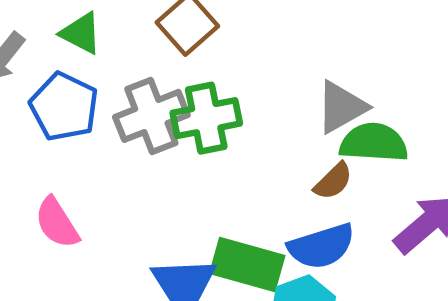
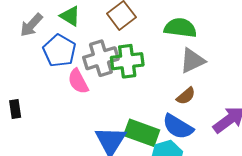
green semicircle: (374, 143) -> (180, 28), moved
pink semicircle: (57, 223) -> (78, 81), moved
blue semicircle: (321, 246) -> (178, 127), turned 44

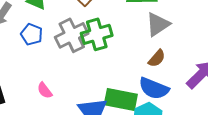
blue pentagon: (59, 51) -> (32, 34), size x0.7
pink semicircle: (78, 81) -> (45, 90), moved, size x0.7

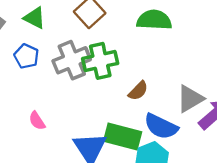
gray triangle: (158, 24) -> (190, 99), moved
brown semicircle: (157, 58) -> (138, 91), moved

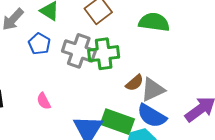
gray cross: (72, 60) -> (79, 51), turned 36
gray triangle: (190, 99) -> (153, 90), moved

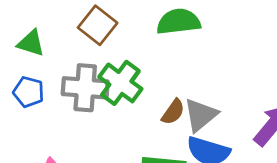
green cross: (104, 54) -> (120, 83), turned -32

